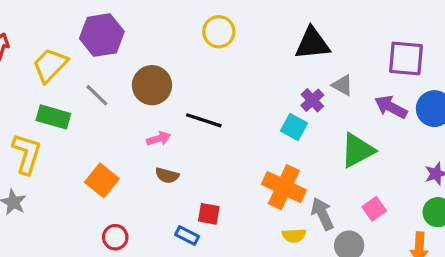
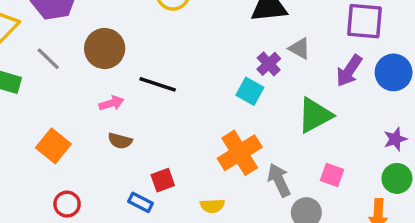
purple arrow: (391, 107) -> (349, 71), turned -84
orange cross: (284, 187) -> (240, 153), turned 33
pink square: (374, 209) -> (332, 175), turned -35
red square: (209, 214) -> (163, 180), turned -30
yellow semicircle: (294, 236) -> (212, 206), moved

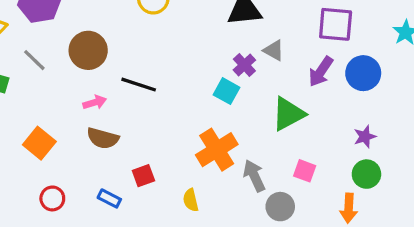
brown semicircle: (120, 141) -> (103, 138), size x1.4
blue rectangle: (141, 202) -> (109, 198), moved
yellow semicircle: (212, 206) -> (191, 200), turned 80

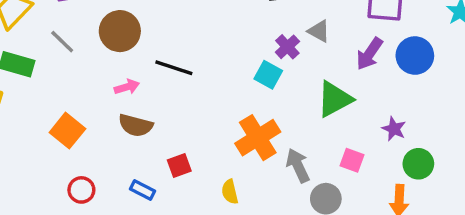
purple star: (365, 137) -> (394, 129), moved, turned -30

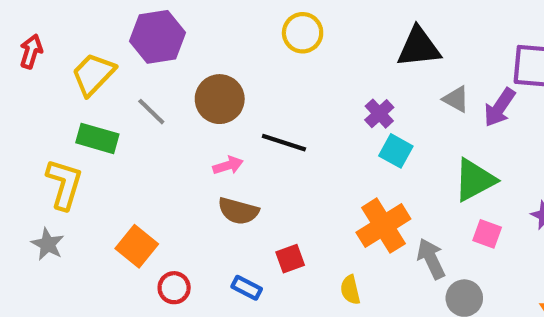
purple cross: (287, 47) -> (379, 114), moved
purple arrow: (369, 54) -> (500, 107), moved
orange square: (67, 131) -> (137, 246), moved
pink square: (352, 160) -> (487, 234), moved

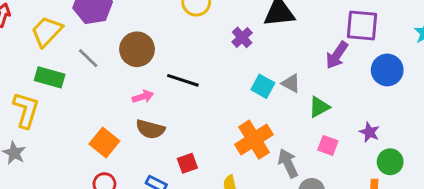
gray triangle: (456, 99) -> (291, 83), moved
purple cross: (379, 114) -> (242, 37), moved
green triangle: (475, 180) -> (319, 107), size x0.7
orange square: (137, 246) -> (104, 143), moved

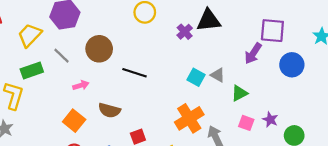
purple cross: (242, 37) -> (185, 32), moved
green rectangle: (50, 77) -> (32, 70), turned -35
pink arrow: (143, 97) -> (81, 85), moved
purple star: (369, 132) -> (270, 120), moved

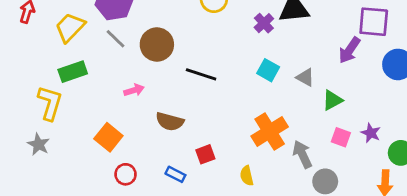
gray line: (62, 56) -> (116, 39), moved
cyan square: (196, 77) -> (268, 70), moved
orange square: (74, 121) -> (108, 137), moved

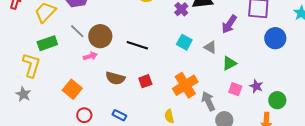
gray line: (116, 39) -> (77, 31), moved
brown circle: (157, 44) -> (100, 36), moved
purple arrow: (349, 50) -> (229, 24), moved
red square: (205, 154) -> (145, 81), moved

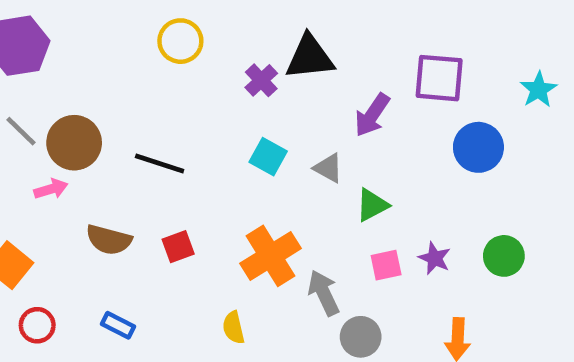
pink square: (235, 89) -> (386, 265), turned -32
green circle: (277, 100) -> (504, 256), moved

